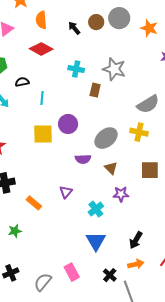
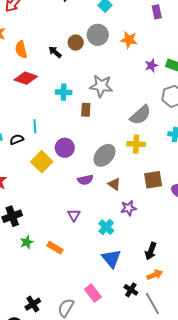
black semicircle: (22, 82) -> (17, 139), moved
yellow square: (43, 134) -> (42, 162), turned -35
orange rectangle: (34, 203) -> (55, 248), moved
green star: (15, 231) -> (27, 242), moved

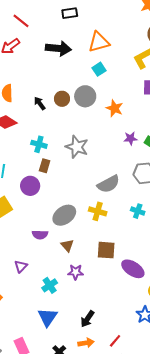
brown rectangle: (86, 110) -> (45, 166), moved
purple circle: (65, 148) -> (30, 186), moved

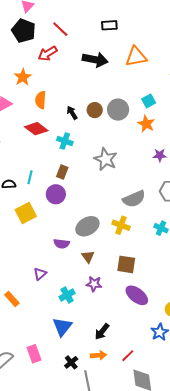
cyan square: (99, 69) -> (149, 101), moved
cyan cross: (39, 144) -> (65, 141), moved
brown rectangle: (45, 166) -> (62, 172), moved
purple ellipse: (133, 269) -> (137, 295), moved

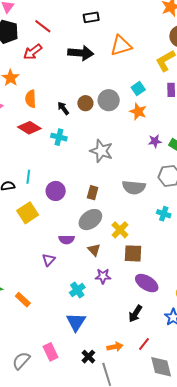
brown rectangle: (62, 172) -> (93, 193), moved
gray semicircle: (134, 199) -> (134, 187), turned 35
yellow cross: (121, 225) -> (120, 230), moved, turned 30
purple triangle: (40, 274) -> (49, 260), moved
black arrow: (102, 332) -> (135, 314), moved

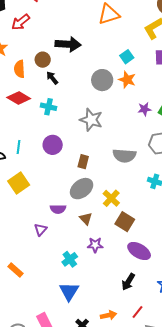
black arrow: (81, 53) -> (68, 44), moved
gray circle: (109, 100) -> (102, 80), moved
brown circle: (85, 103) -> (43, 60), moved
purple circle: (56, 191) -> (53, 145), moved
brown square: (133, 253) -> (125, 222), turned 30

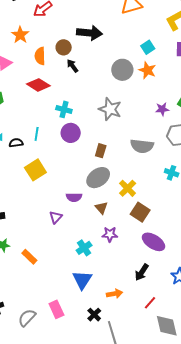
cyan cross: (49, 107) -> (64, 109), moved
purple star: (144, 109) -> (162, 109), moved
orange arrow: (108, 315) -> (114, 294), moved

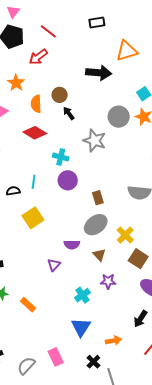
black arrow: (89, 33) -> (99, 73), moved
gray star: (110, 109) -> (95, 141), moved
brown rectangle: (101, 151) -> (98, 198), turned -32

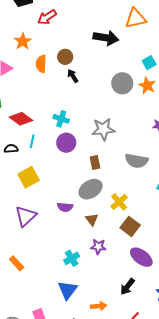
red diamond: (35, 133) -> (21, 119), moved
gray star: (95, 141) -> (103, 129), moved, turned -30
purple triangle: (54, 265) -> (26, 216), moved, size x1.6

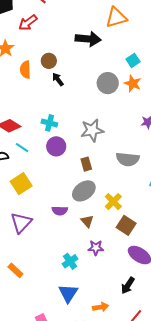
cyan line: (32, 141) -> (22, 148), turned -64

